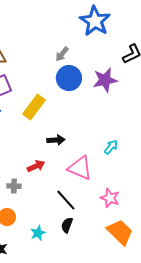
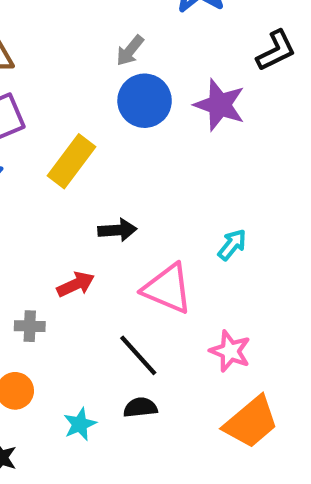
purple star: (105, 80) -> (220, 105), turned 30
black semicircle: (67, 225) -> (140, 408), turned 63
orange trapezoid: (120, 232) -> (251, 422), turned 96

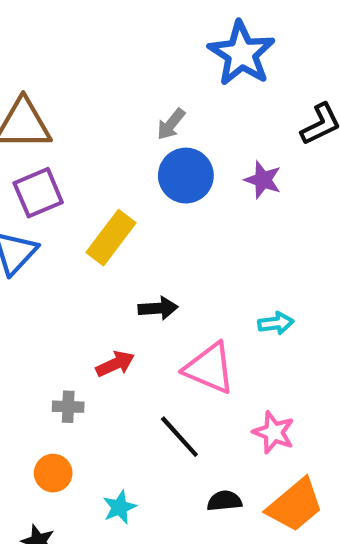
purple star: (220, 105) -> (263, 180), size x0.7
cyan arrow: (232, 245) -> (276, 323), turned 44
black semicircle: (140, 408) -> (224, 501), moved

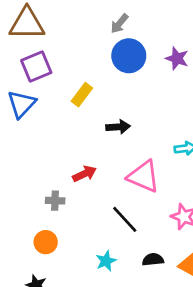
yellow rectangle: (111, 238) -> (82, 95), size x0.7
black arrow: (158, 308) -> (118, 127), moved
cyan star: (120, 507) -> (106, 261), moved

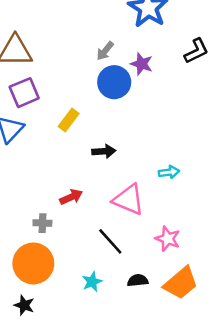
purple star: (177, 58) -> (142, 64), moved
orange circle: (46, 242) -> (33, 263), size x1.8

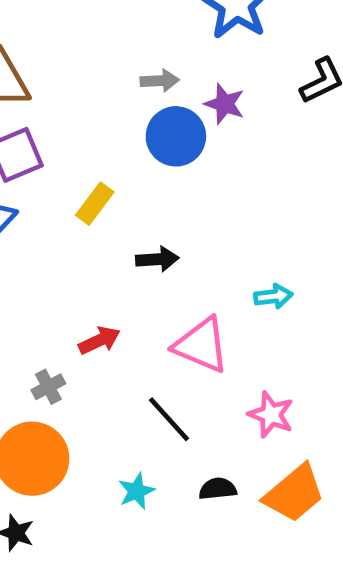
gray arrow: (105, 51) -> (160, 81), turned -132
gray cross: (42, 223) -> (48, 387), turned -30

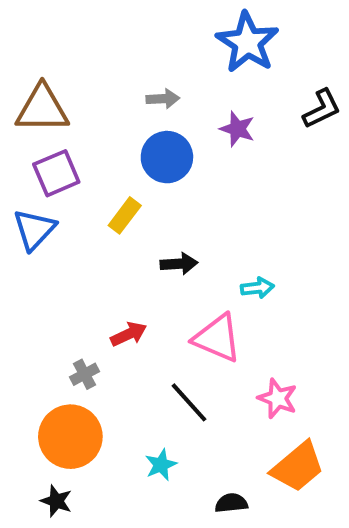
gray arrow: (160, 81) -> (163, 99), moved
blue circle: (176, 136) -> (167, 157), moved
cyan arrow: (273, 296) -> (257, 288), moved
black semicircle: (218, 489) -> (231, 503), moved

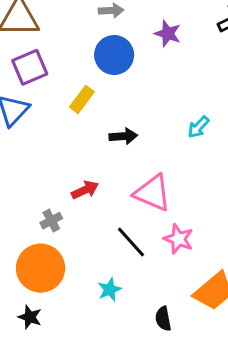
cyan arrow: (257, 288) -> (198, 127), moved, turned 140
pink star: (278, 398) -> (179, 239), moved
black semicircle: (231, 503) -> (163, 319), turned -95

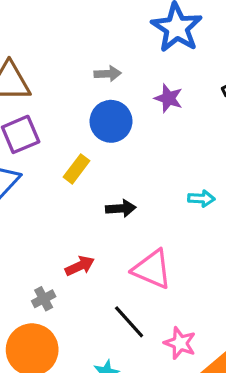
cyan arrow: (198, 127) -> (201, 199), turned -130
pink star: (179, 239) -> (180, 343), moved

